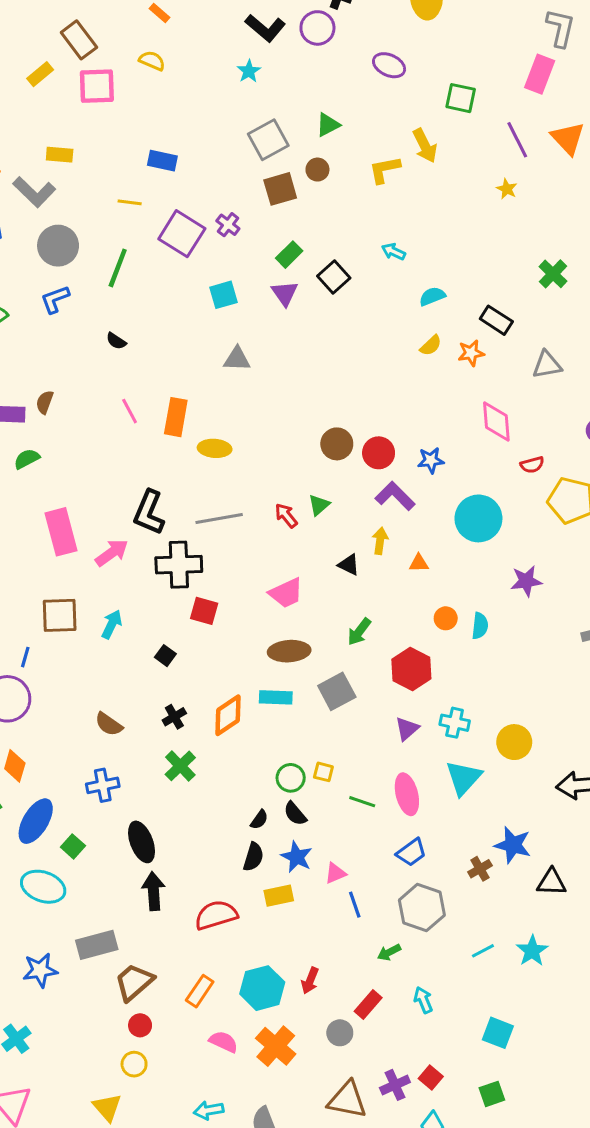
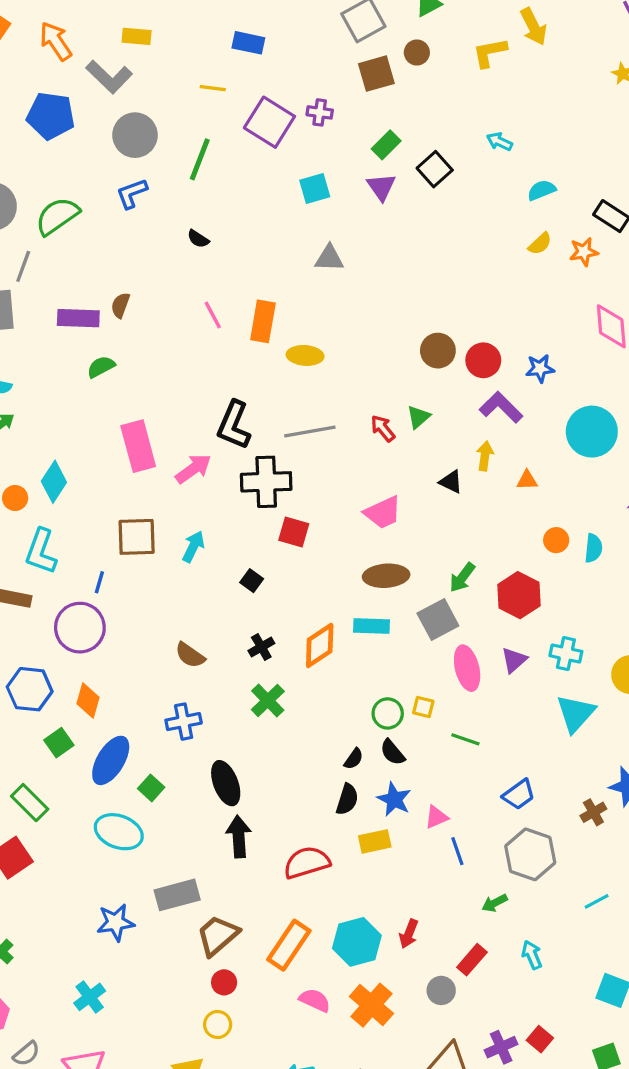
purple cross: (228, 225) -> (320, 112), turned -30
green arrow: (359, 632) -> (462, 577), moved
pink ellipse: (407, 794) -> (467, 668), moved
orange rectangle: (200, 991) -> (289, 945), size x1.4

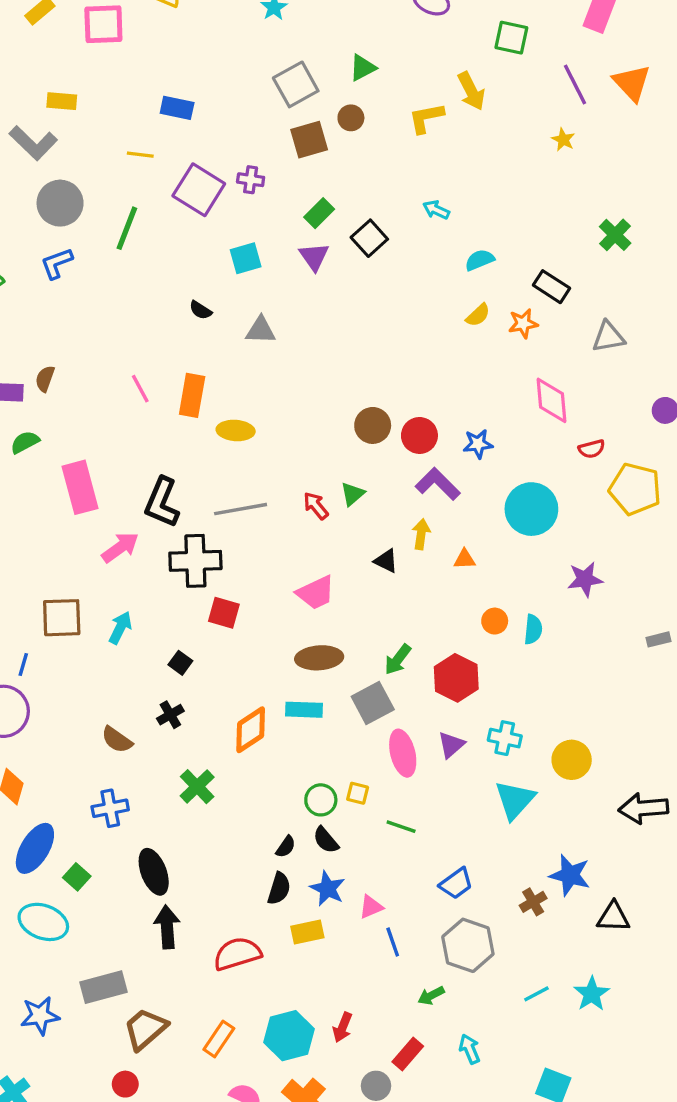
black semicircle: (198, 239) -> (200, 310), moved
pink rectangle: (138, 446) -> (80, 487), moved
black cross: (261, 647) -> (170, 715), moved
orange rectangle: (289, 945) -> (219, 1039), size x0.7
red circle: (224, 982) -> (125, 1084), moved

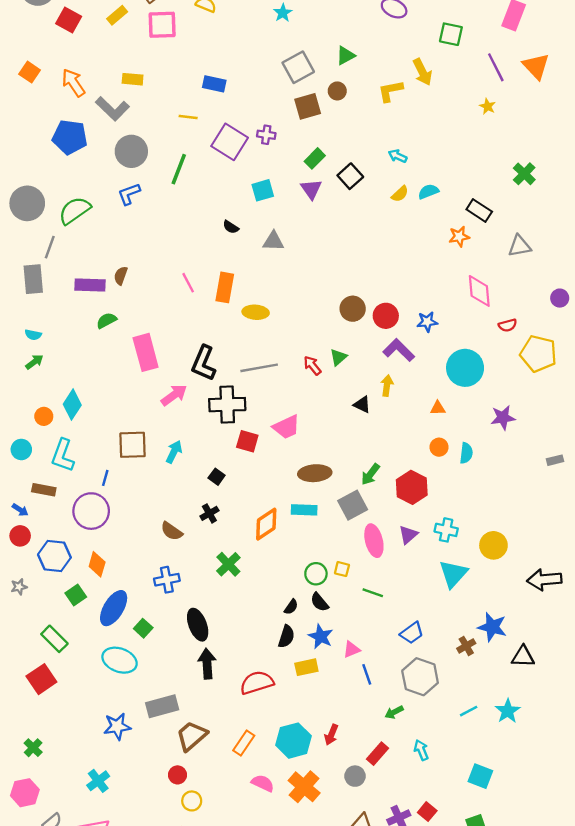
yellow semicircle: (478, 315) -> (400, 194), moved
orange triangle: (465, 559) -> (438, 408), moved
pink trapezoid: (316, 593) -> (286, 427), moved

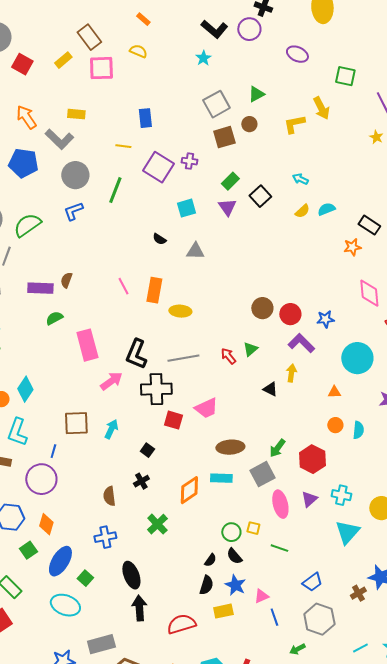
blue rectangle: (214, 84) -> (145, 118), turned 72
brown semicircle: (172, 531) -> (109, 496), turned 48

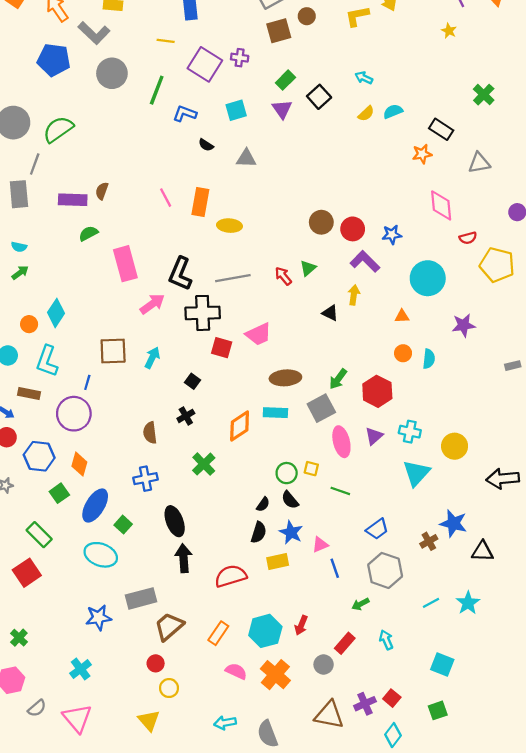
blue L-shape: (73, 211) -> (185, 114), moved, turned 40

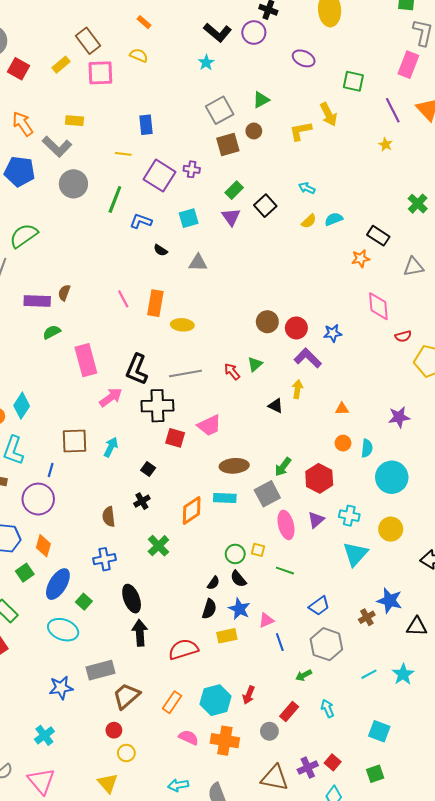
cyan circle: (428, 278) -> (392, 477), moved
orange cross: (275, 675) -> (225, 741), turned -32

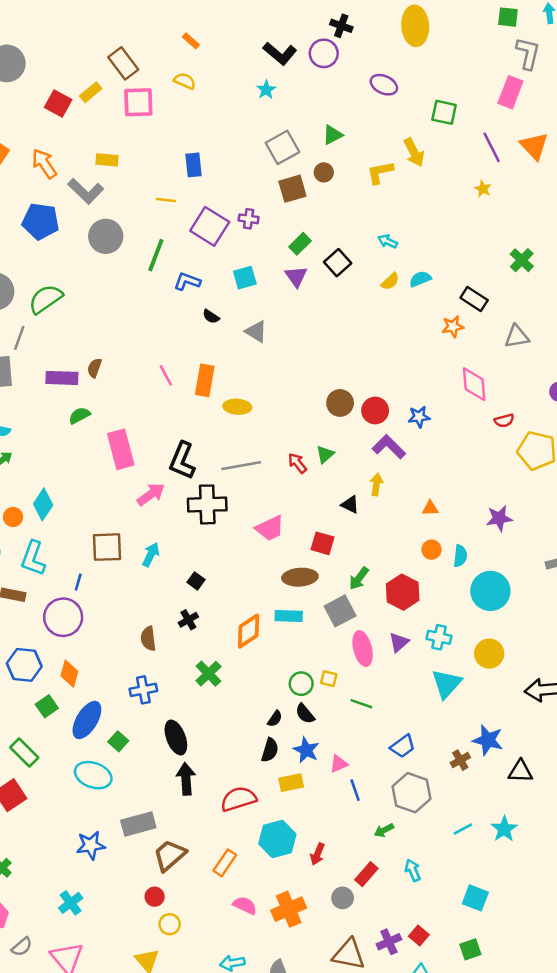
red square: (19, 69) -> (58, 104), moved
gray triangle: (198, 263) -> (256, 332), turned 30
red square: (175, 438) -> (322, 543), moved
cyan hexagon: (215, 700) -> (277, 839), moved
orange cross: (225, 741) -> (289, 909), turned -32

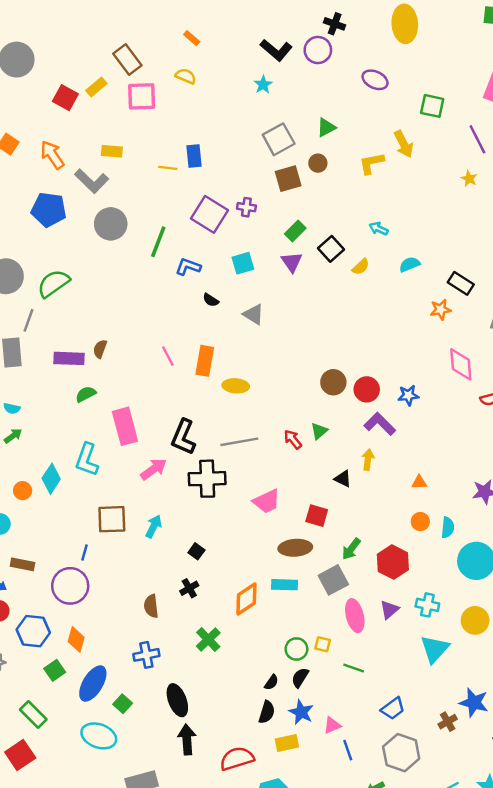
yellow line: (166, 200) -> (168, 168), moved
yellow semicircle: (390, 281) -> (361, 267), moved
cyan L-shape: (33, 558) -> (87, 460), moved
black semicircle: (305, 714) -> (300, 678), turned 72

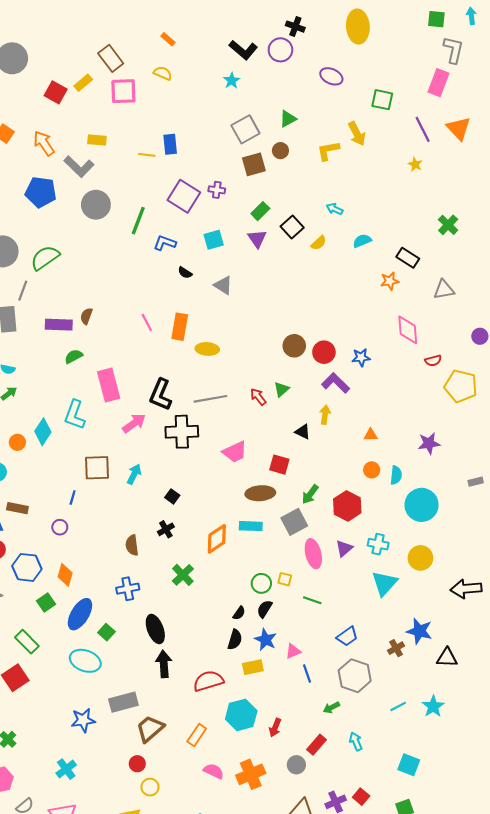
purple circle: (70, 586) -> (60, 527), size x0.5

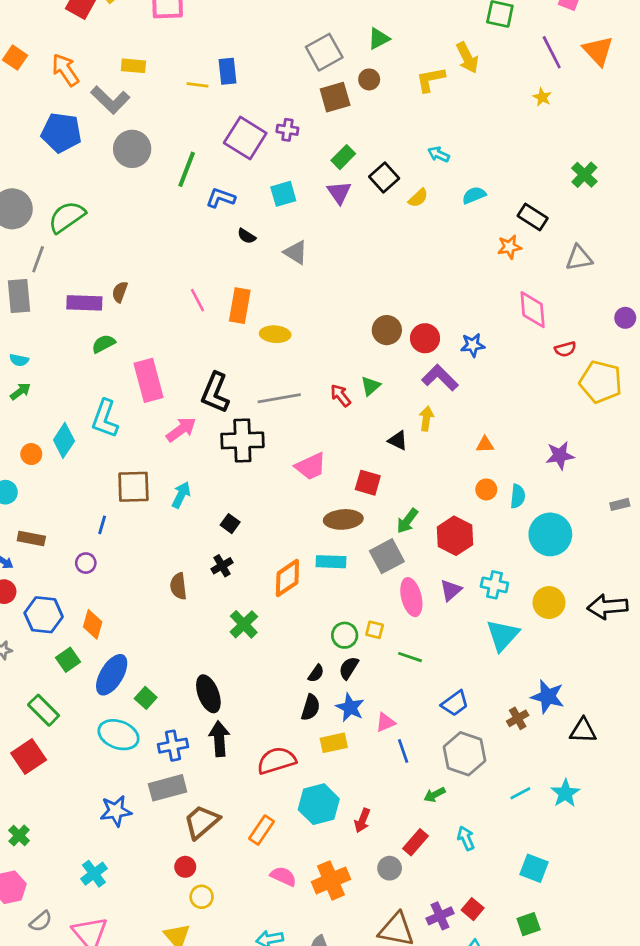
blue cross: (128, 589) -> (173, 746), moved
black arrow: (466, 589) -> (608, 607), moved

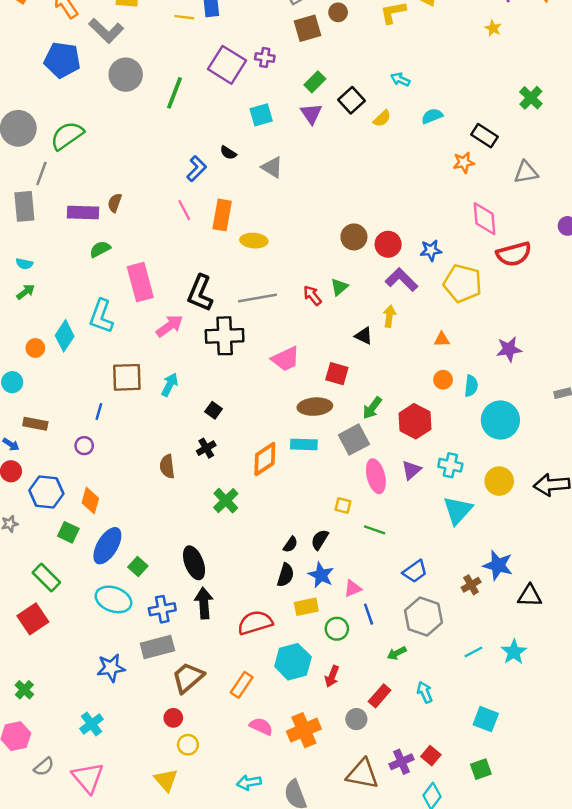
blue L-shape: (221, 198) -> (196, 169), moved, turned 115
red semicircle: (565, 349) -> (514, 254), size x1.8
yellow pentagon: (601, 382) -> (463, 283), moved
green circle: (345, 635) -> (337, 629), moved
green square: (68, 660) -> (68, 532), turned -30

